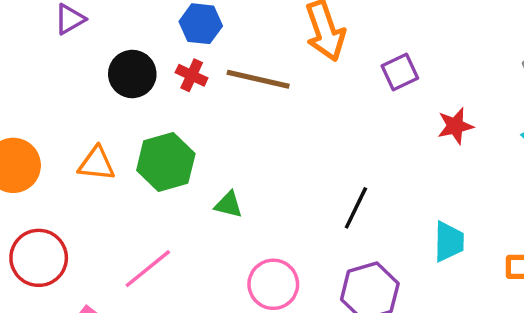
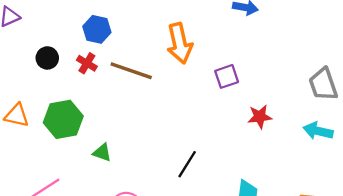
black circle: (132, 74) -> (47, 58), size x0.7

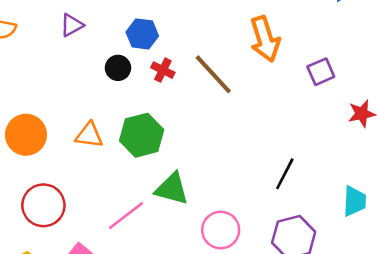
blue hexagon: (97, 29) -> (142, 34), moved
brown line: (131, 71) -> (213, 74), turned 33
green triangle: (102, 153) -> (172, 189), moved, size x1.6

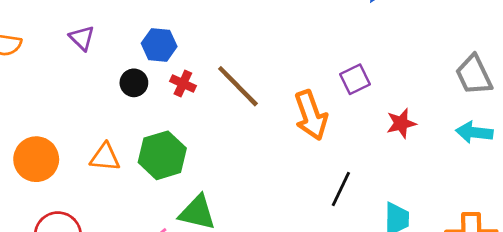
purple triangle: (72, 25) -> (82, 38), turned -45
orange arrow: (265, 39) -> (311, 115), moved
black line: (285, 174) -> (341, 189), moved

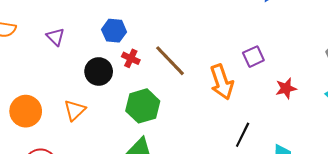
purple triangle: (82, 38) -> (55, 37), moved
black circle: (134, 83) -> (99, 71), moved, size x1.4
green hexagon: (162, 155) -> (143, 106), moved
orange triangle: (105, 157) -> (75, 110), turned -50

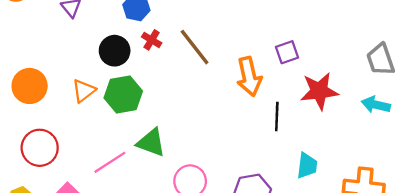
red star: (286, 88) -> (319, 91), size x1.6
green hexagon: (143, 106) -> (123, 94), moved
black line: (243, 135) -> (277, 117), moved, turned -30

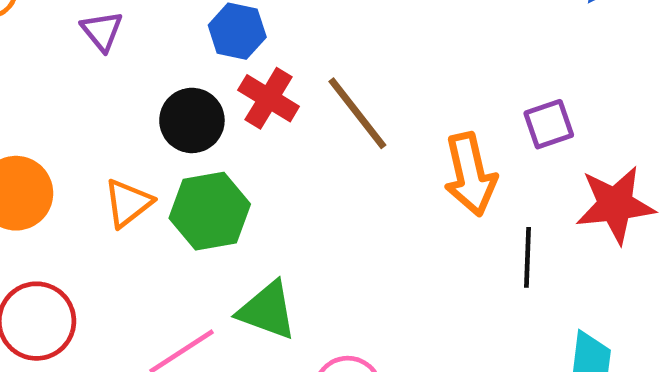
red cross: (152, 40) -> (269, 98), size x1.4

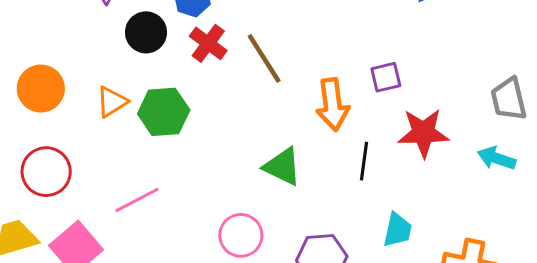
black circle: (192, 120) -> (146, 32), moved
green triangle: (267, 310) -> (282, 167), moved

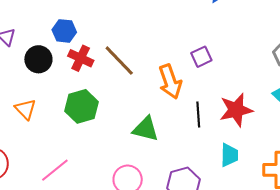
orange triangle: (112, 102) -> (25, 109), turned -30
green hexagon: (164, 112) -> (81, 106), moved
red star: (423, 133) -> (236, 110), moved

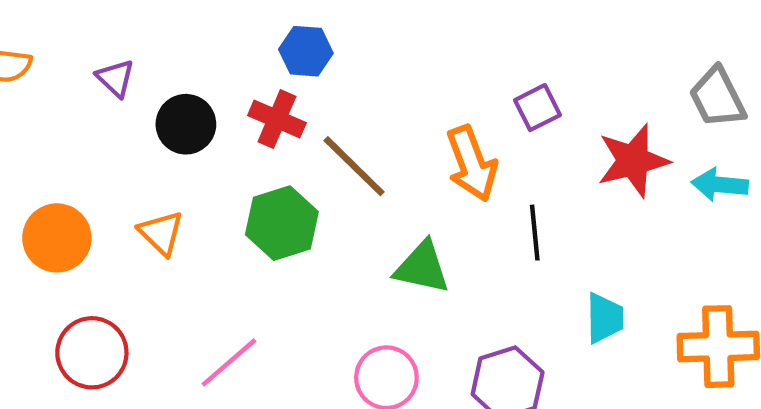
blue hexagon: (64, 31) -> (306, 51), moved
brown line: (119, 61) -> (354, 166), moved
red star: (236, 110) -> (633, 161), moved

